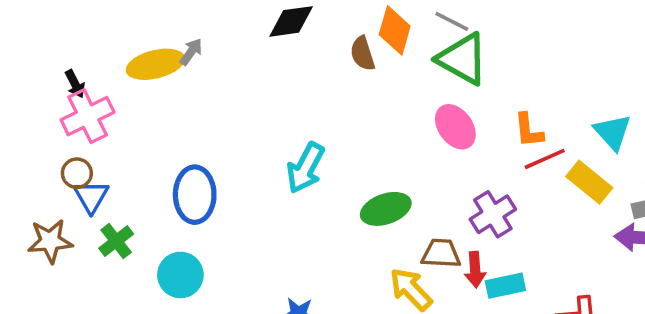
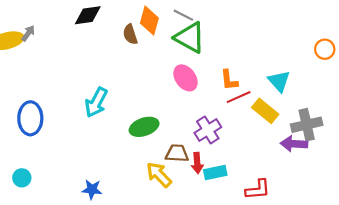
cyan circle: (180, 275) -> (22, 178), moved, size x0.7

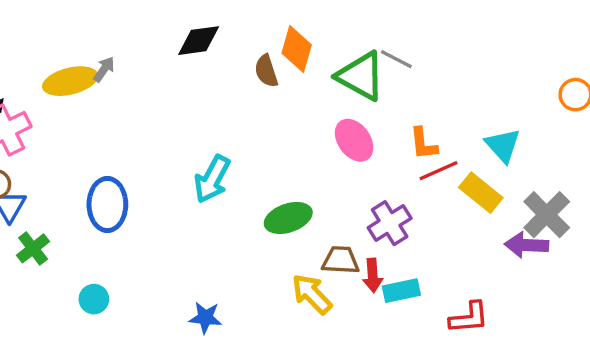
gray line: (183, 15) -> (396, 59), moved
gray cross: (307, 125) -> (547, 215), turned -32

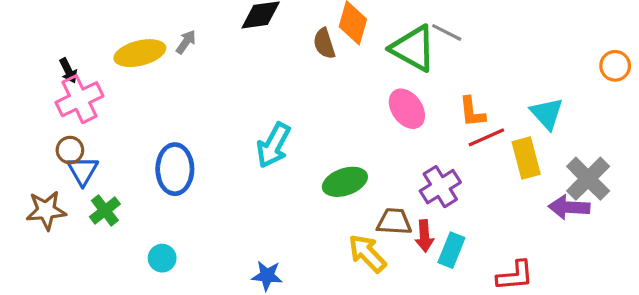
gray arrow: (104, 69) -> (186, 42), moved
yellow rectangle: (481, 193) -> (526, 158), turned 36
cyan rectangle: (401, 291) -> (451, 250), turned -56

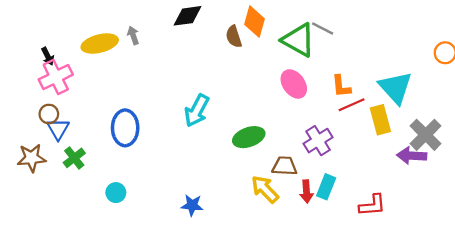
gray arrow: (186, 42) -> (133, 35), turned -54
cyan triangle: (547, 113) -> (395, 87), size x1.4
red arrow: (424, 236) -> (306, 191), moved

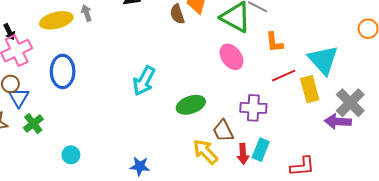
orange L-shape: (341, 86) -> (274, 42), moved
blue ellipse: (125, 128) -> (63, 71), moved
purple cross: (318, 141) -> (253, 108), turned 35
brown trapezoid: (285, 166) -> (223, 131), turned -120

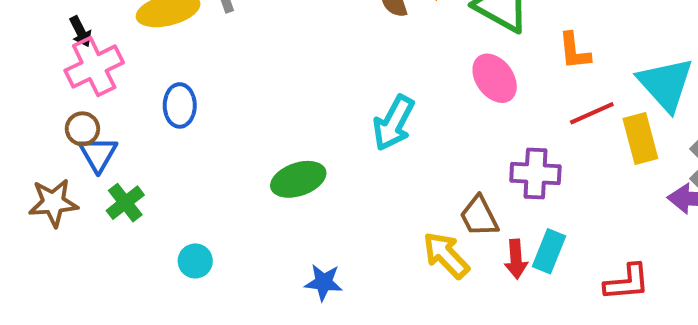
blue ellipse: (63, 71) -> (180, 105), size x0.7
cyan arrow: (144, 81) -> (394, 123), moved
green ellipse: (191, 105) -> (298, 179), moved

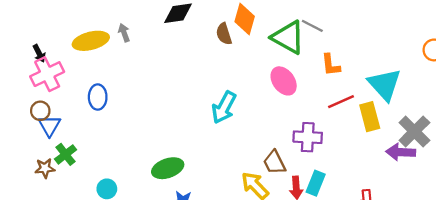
green ellipse: (298, 179) -> (168, 168), moved
brown star: (53, 203) -> (45, 168), moved, size x0.7

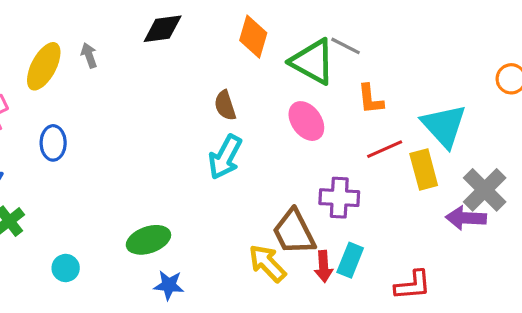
brown semicircle: (224, 34) -> (225, 105), moved
yellow ellipse: (91, 41) -> (44, 66), turned -48
brown trapezoid: (274, 162) -> (294, 232), size x1.4

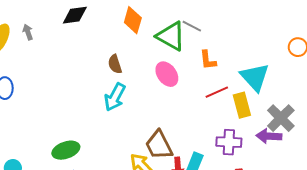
purple cross: (339, 198) -> (229, 142), moved

